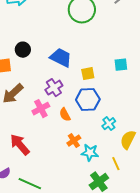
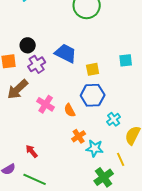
purple cross: (54, 88) -> (37, 64), moved
pink cross: (41, 109) -> (46, 104), turned -30
red arrow: (20, 145) -> (32, 151), moved, size x0.6

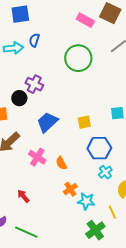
blue trapezoid: (66, 53) -> (47, 122), moved, turned -70
purple cross: (37, 64) -> (34, 84), moved, turned -30
blue hexagon: (93, 95) -> (99, 148), moved
red arrow: (32, 151) -> (23, 196), moved

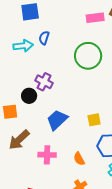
pink rectangle: (85, 20) -> (95, 18), turned -36
pink cross: (37, 157) -> (47, 155), turned -30
orange semicircle: (61, 163) -> (79, 159), moved

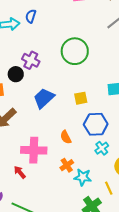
green circle: (88, 56) -> (75, 51), moved
pink cross: (47, 155) -> (34, 150), moved, size x1.4

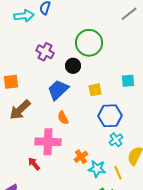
black circle: (16, 74) -> (73, 66), moved
orange semicircle: (66, 137) -> (63, 118), moved
yellow line: (109, 188) -> (118, 173), moved

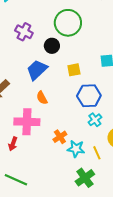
red arrow: (34, 164) -> (13, 144), turned -120

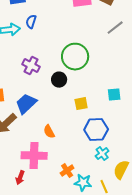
blue trapezoid: (37, 70) -> (26, 104), moved

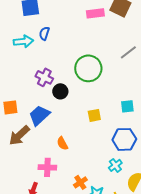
gray line: (115, 28) -> (128, 52), moved
black circle: (59, 80) -> (60, 91), moved
blue hexagon: (96, 130) -> (124, 139), moved
pink cross: (34, 156) -> (47, 167), size x0.7

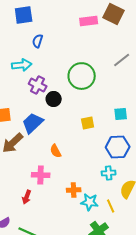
cyan arrow: (23, 41) -> (22, 65), moved
cyan cross: (115, 165) -> (109, 173), turned 32
orange cross: (80, 182) -> (74, 190), turned 32

